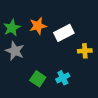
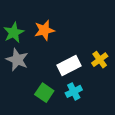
white rectangle: (64, 33) -> (69, 66), moved
yellow cross: (85, 51) -> (100, 60), turned -32

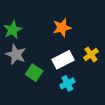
orange star: (44, 30) -> (62, 28), moved
green square: (44, 93) -> (34, 73), moved

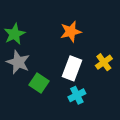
white rectangle: (63, 60) -> (72, 68), turned -42

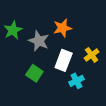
gray star: (18, 62) -> (39, 41), moved
cyan cross: (77, 95) -> (77, 81), moved

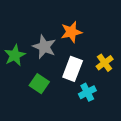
green star: (13, 30) -> (15, 55), moved

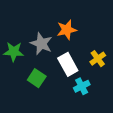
green star: (15, 55) -> (14, 52), turned 30
white rectangle: (73, 69) -> (68, 64), turned -50

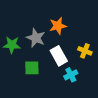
yellow cross: (98, 59) -> (85, 51), turned -32
green square: (37, 78) -> (32, 68), turned -35

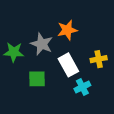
yellow cross: (85, 51) -> (99, 59), turned -32

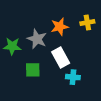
yellow cross: (99, 59) -> (87, 23), moved
cyan cross: (82, 87) -> (73, 77), turned 32

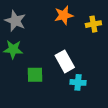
orange star: (60, 27) -> (64, 15), moved
gray star: (37, 39) -> (15, 21), moved

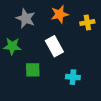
gray star: (15, 21) -> (26, 18), moved
white rectangle: (65, 61) -> (54, 46), moved

